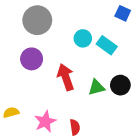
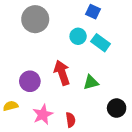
blue square: (123, 13) -> (93, 12), moved
purple circle: (32, 59) -> (30, 81), moved
black circle: (120, 85) -> (117, 108), moved

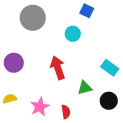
cyan rectangle: (101, 43) -> (110, 68), moved
purple circle: (30, 81) -> (14, 63), moved
green triangle: (91, 82) -> (85, 88), moved

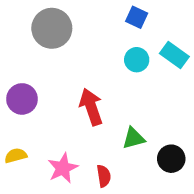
cyan circle: (73, 34) -> (137, 60), moved
cyan rectangle: (110, 68) -> (174, 55), moved

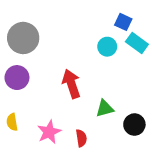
blue square: (137, 17) -> (123, 22), moved
gray circle: (52, 28) -> (23, 38), moved
yellow semicircle: (16, 156) -> (12, 122), turned -84

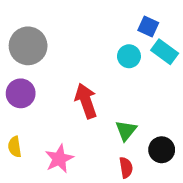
green triangle: (105, 108) -> (126, 130), turned -36
red semicircle: (81, 138) -> (126, 168), moved

